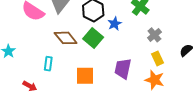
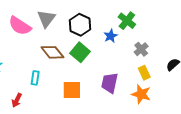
blue star: (115, 24) -> (111, 36), moved
red arrow: (30, 86) -> (17, 100), turned 88

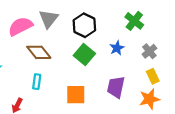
pink semicircle: (20, 26) -> (20, 26), turned 120
blue star: (111, 36) -> (117, 48), moved
brown diamond: (52, 52) -> (39, 52), moved
orange star: (141, 94) -> (149, 99), turned -30

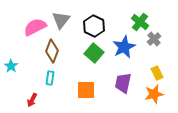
blue star: (117, 48) -> (124, 47), size x1.6
gray cross: (149, 51) -> (154, 39), moved
brown diamond: (39, 52) -> (52, 51), turned 60

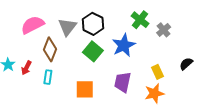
gray triangle: (61, 20) -> (67, 27), moved
gray cross: (154, 39) -> (164, 30), moved
red arrow: (32, 100) -> (26, 68), moved

